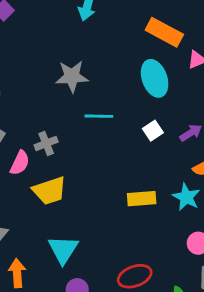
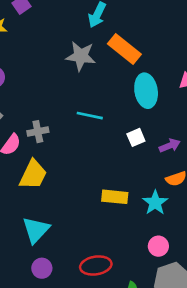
orange rectangle: (164, 32) -> (124, 49), moved
gray star: (72, 76) -> (81, 56), moved
yellow trapezoid: (50, 191) -> (33, 175), turned -56

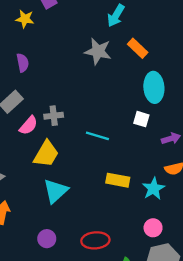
orange rectangle: (124, 49) -> (138, 48), size x0.7
cyan line: (90, 116) -> (97, 136), moved
white square: (136, 137) -> (141, 119), moved, turned 35
cyan triangle: (36, 230) -> (56, 191), moved

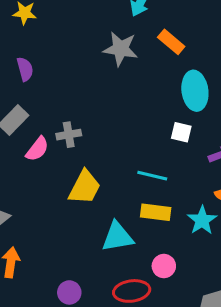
cyan line: (97, 136) -> (152, 176), moved
yellow trapezoid: (46, 154) -> (85, 187), moved
cyan triangle: (56, 191) -> (117, 237), moved, turned 36
pink circle: (153, 228) -> (164, 266), moved

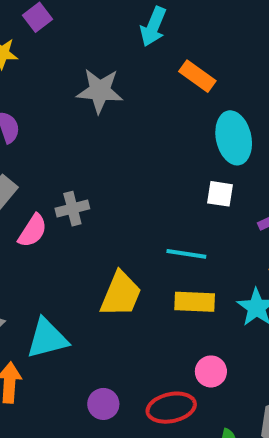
gray star: (121, 49) -> (100, 91), moved
yellow trapezoid: (85, 187) -> (121, 294), moved
cyan triangle: (117, 237) -> (47, 338), moved
purple circle: (69, 292) -> (103, 404), moved

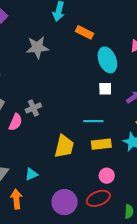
cyan triangle: (47, 338) -> (31, 174), size x0.6
pink circle: (211, 371) -> (107, 176), moved
purple circle: (103, 404) -> (65, 202), size x1.6

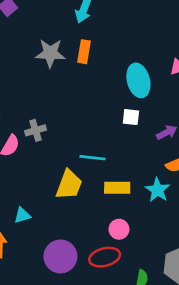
orange rectangle: (84, 32) -> (84, 52), moved, turned 66
cyan line: (93, 121) -> (92, 158), moved

